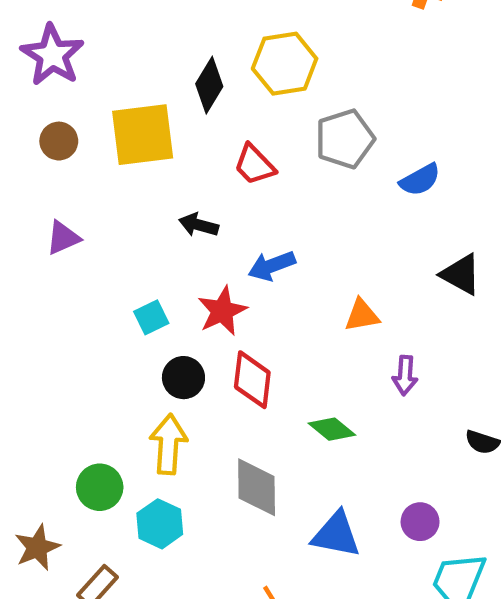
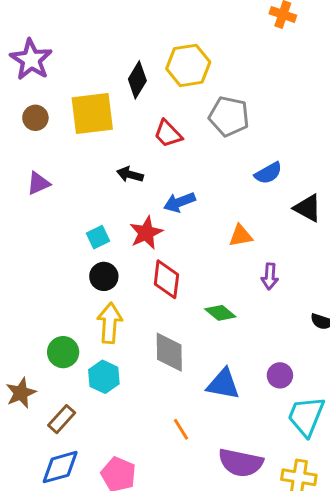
gray pentagon: (345, 139) -> (229, 116), turned 30
blue semicircle: (420, 180) -> (268, 173), moved
black circle: (183, 378) -> (104, 276), moved

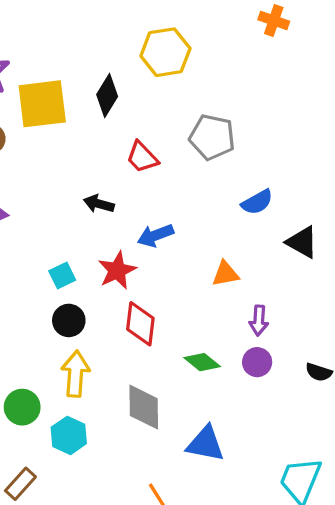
yellow hexagon: (188, 65) -> (165, 52), moved
yellow square: (92, 113) -> (42, 104), moved
purple circle: (280, 375) -> (257, 362), moved

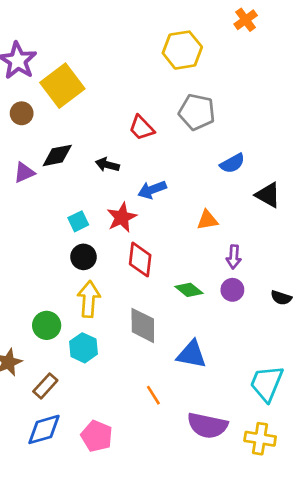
orange cross: (274, 21) -> (246, 20), turned 35
yellow hexagon: (165, 52) -> (182, 50), moved
black diamond: (107, 95) -> (57, 155), moved, turned 48
yellow square: (42, 104) -> (62, 86), turned -30

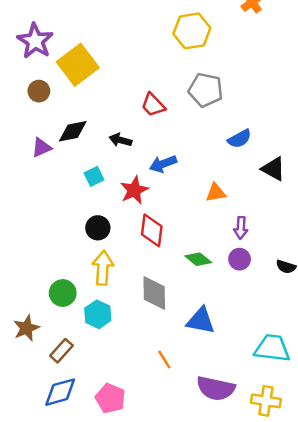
cyan square: (78, 221) -> (94, 176), moved
cyan trapezoid: (267, 383) -> (272, 348), turned 75

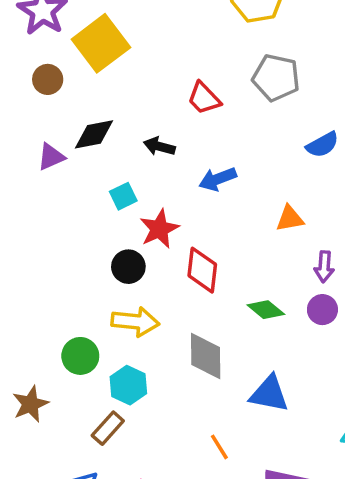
red star: (134, 190) -> (159, 229), moved
yellow arrow: (103, 268) -> (135, 322), turned 92
brown rectangle: (61, 351) -> (108, 428), moved

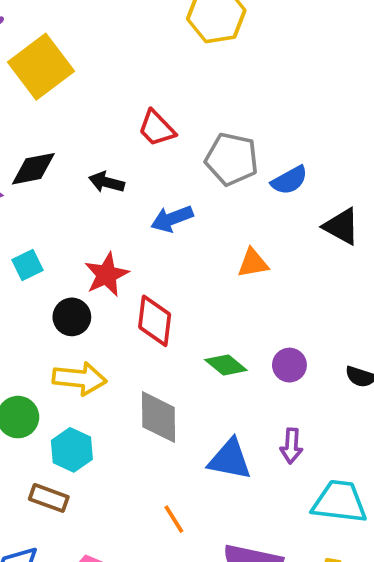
gray pentagon: (276, 78) -> (232, 159), moved
cyan square: (123, 196) -> (28, 265), moved
purple arrow: (324, 267) -> (291, 446), moved
brown rectangle: (108, 428) -> (49, 498), turned 68

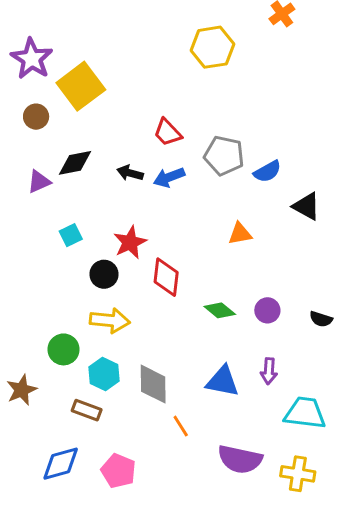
blue arrow: (172, 219) -> (169, 177), moved
gray diamond: (159, 417) -> (153, 384), moved

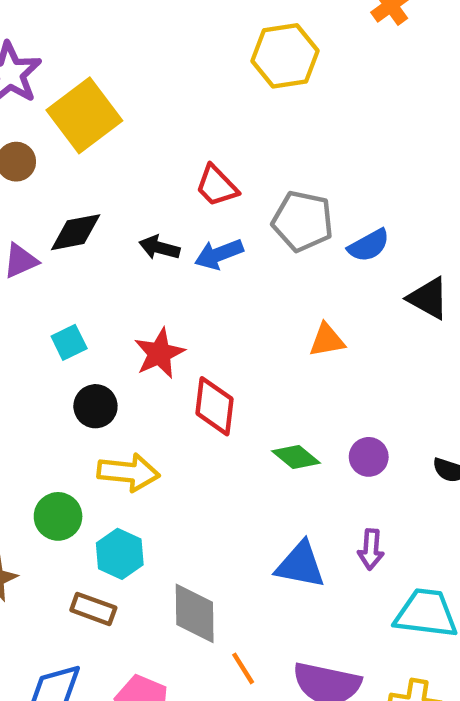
black circle: (104, 274) -> (95, 406), moved
gray diamond: (153, 384) -> (195, 613), moved
orange line: (181, 426) -> (243, 668), moved

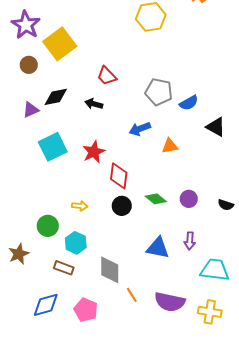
red trapezoid: (217, 186) -> (107, 76), moved
blue arrow: (219, 254) -> (140, 129), moved
cyan square: (69, 342) -> (53, 147), size x1.8
black circle: (95, 406) -> (122, 206), moved
yellow arrow: (129, 472) -> (80, 206), size x0.6

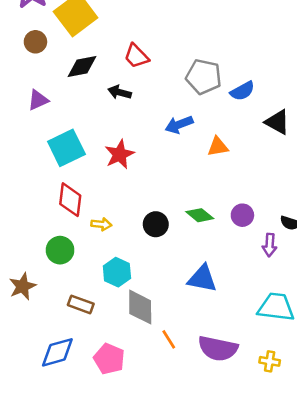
black diamond: (56, 97) -> (82, 66), moved
red diamond: (119, 176) -> (70, 200), moved
purple arrow: (190, 241) -> (270, 245), moved
cyan hexagon: (76, 243) -> (117, 272), moved
yellow cross: (210, 312) -> (270, 361), size x0.7

